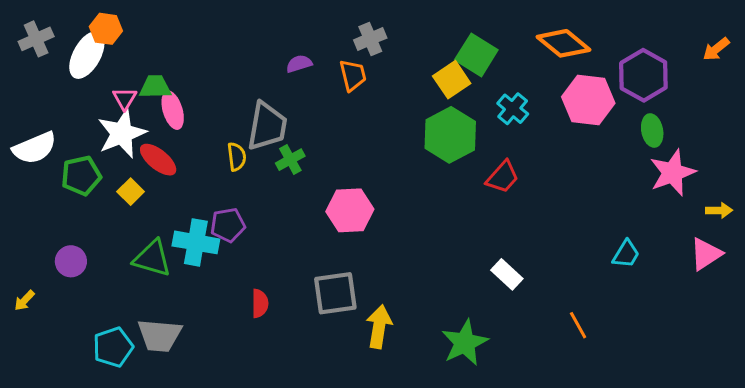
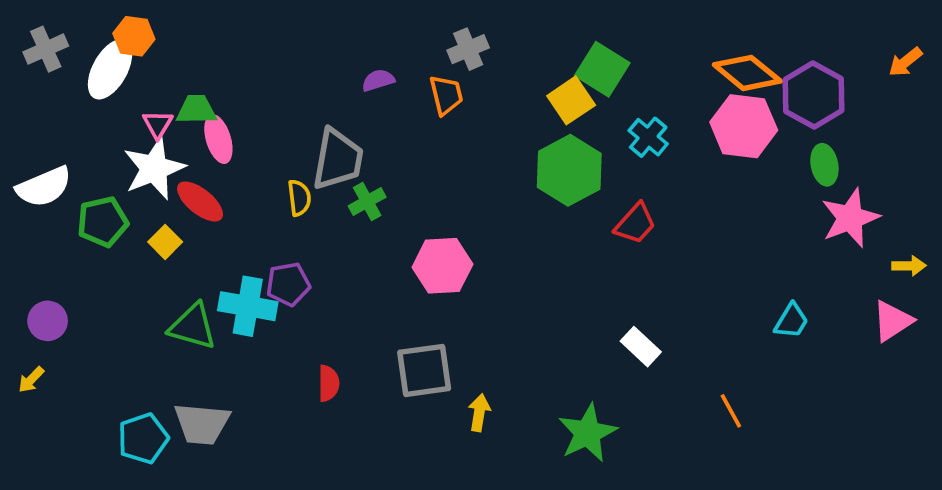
orange diamond: (564, 43) -> (747, 73), moved
purple circle: (71, 261) -> (48, 321), moved
yellow arrow: (379, 327) -> (479, 413), size x0.7

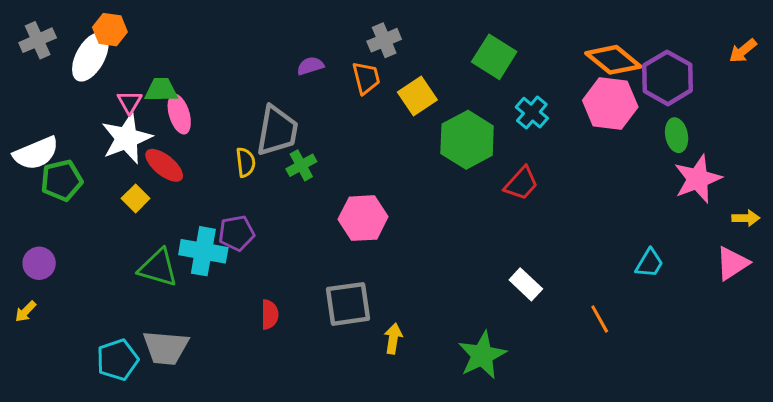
yellow square: (571, 100) -> (417, 96), moved
green pentagon: (103, 222) -> (62, 180), moved
orange line: (731, 411) -> (600, 319), moved

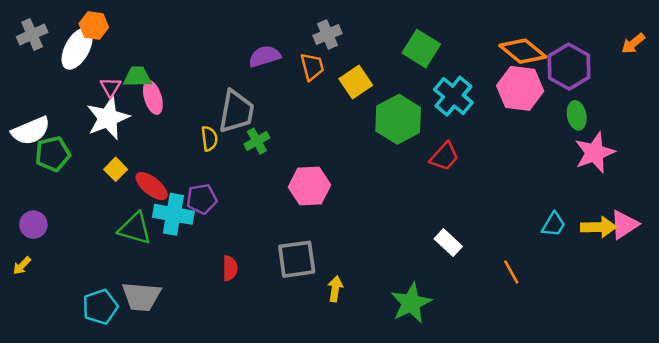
purple semicircle: (310, 66) -> (265, 56), size x1.4
cyan cross: (532, 113) -> (453, 96), size x1.4
red ellipse: (164, 165) -> (152, 186), moved
yellow arrow: (746, 218) -> (599, 227), moved, size x1.5

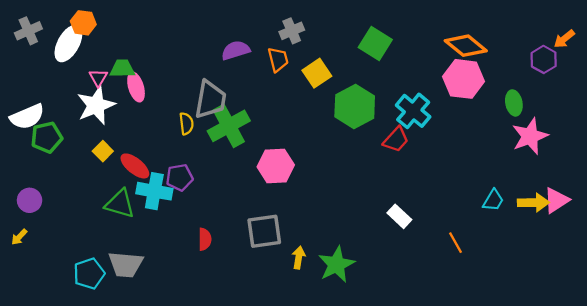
purple hexagon: (569, 67) -> (544, 59), moved, size x0.7
cyan cross: (453, 96) -> (413, 111), moved
green cross: (257, 141) -> (229, 126), size x1.8
green star: (411, 303) -> (336, 264), moved

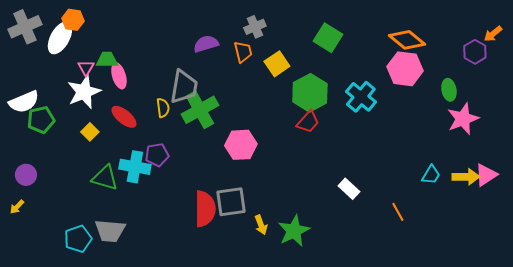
gray cross: (28, 31) -> (25, 27), size x1.4
red trapezoid: (396, 140) -> (308, 122), moved
red ellipse: (135, 166) -> (124, 117), moved
red semicircle: (205, 239) -> (205, 209), moved, size x1.8
yellow arrow: (299, 258) -> (261, 225), turned 150

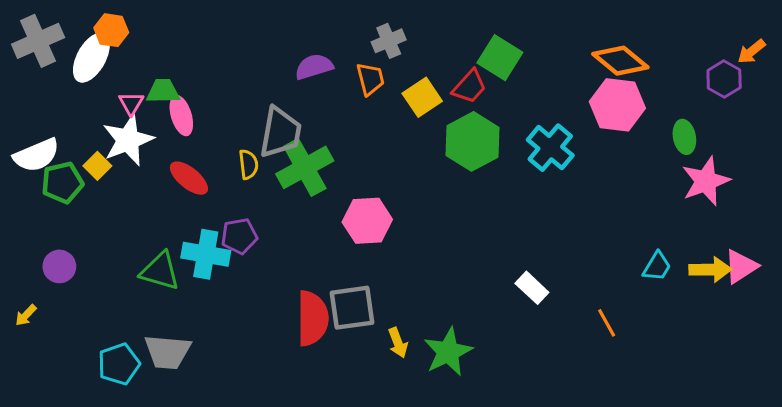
red trapezoid: (308, 122) -> (469, 87), moved
yellow square: (90, 132) -> (97, 166), moved
purple circle: (26, 175) -> (59, 266), moved

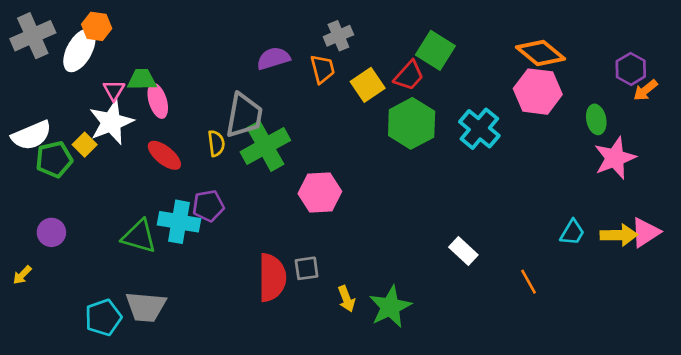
orange arrow: (751, 52) -> (645, 90), moved
gray square: (352, 308) -> (307, 268), size x0.6

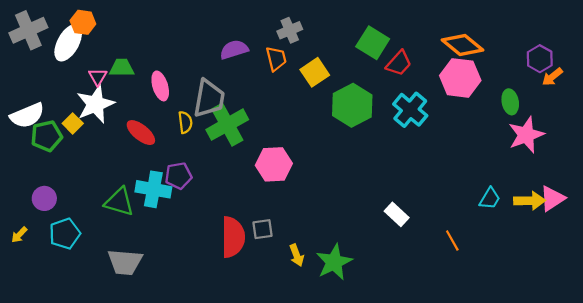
red trapezoid: (409, 76) -> (399, 63), moved
pink ellipse: (158, 101) -> (160, 86), moved
cyan pentagon: (103, 317) -> (65, 234), moved

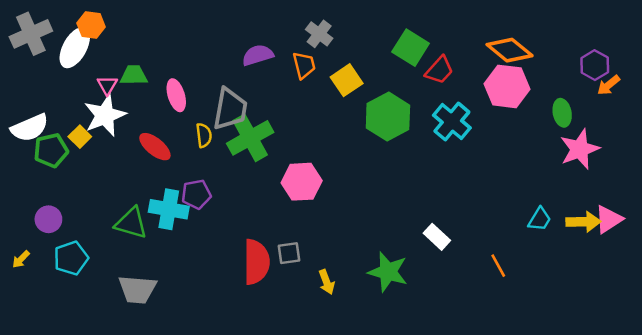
gray cross: (290, 30) -> (319, 34), turned -30
green star: (334, 262) -> (388, 272), moved, turned -30

